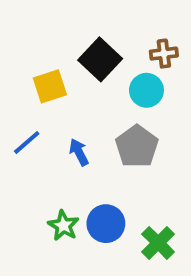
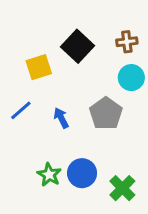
cyan circle: (146, 90) -> (131, 78), moved

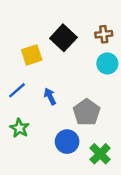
gray pentagon: (106, 113) -> (87, 112), moved
green star: (49, 175) -> (19, 128), moved

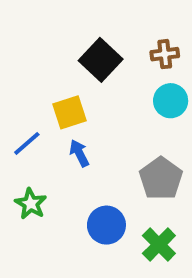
yellow square: (32, 55) -> (70, 112), moved
gray pentagon: (87, 112) -> (161, 178), moved

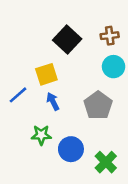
gray pentagon: (161, 178) -> (98, 105), moved
green star: (31, 204) -> (41, 135), moved, turned -30

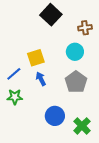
black square: (67, 39) -> (51, 15), moved
cyan circle: (114, 67) -> (75, 52), moved
green star: (41, 135) -> (15, 97), moved

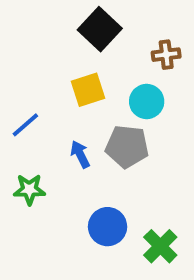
yellow square: (36, 58) -> (88, 90), moved
blue line: (14, 74) -> (25, 125), moved
gray pentagon: (76, 82) -> (127, 146), moved, turned -30

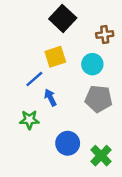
blue line: (25, 125) -> (34, 79), moved
gray pentagon: (127, 146) -> (99, 99), moved
green star: (29, 189) -> (29, 120), moved

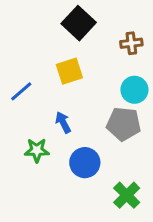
cyan circle: (92, 64) -> (134, 90), moved
blue line: (34, 79) -> (21, 91), moved
blue circle: (68, 143) -> (85, 163), moved

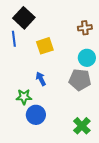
black square: (79, 23) -> (24, 18), moved
blue line: (21, 91) -> (14, 39), moved, turned -56
blue circle: (85, 163) -> (36, 115), moved

